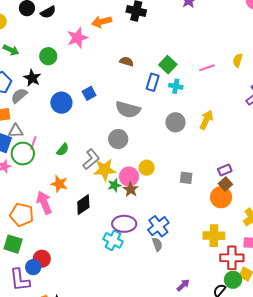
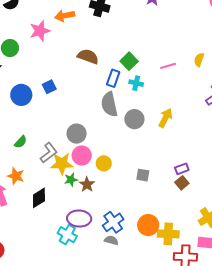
brown semicircle: (127, 62) -> (88, 56), size x1.5
gray semicircle: (128, 110) -> (109, 104), moved, turned 60
pink circle: (129, 177) -> (82, 156), moved
orange circle: (221, 197) -> (148, 225), moved
gray semicircle: (157, 244) -> (111, 240), turned -56

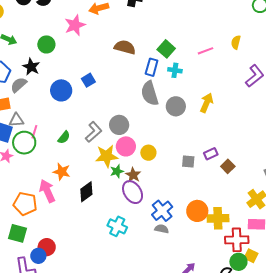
gray L-shape: (49, 153) -> (94, 132), moved
purple rectangle: (182, 169) -> (211, 154), moved
purple ellipse: (79, 219) -> (133, 192), moved, turned 60

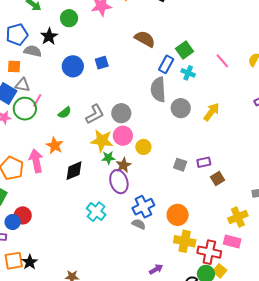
pink line: (205, 51) -> (222, 61), turned 56
gray semicircle: (19, 85) -> (33, 51), turned 42
yellow cross: (218, 218) -> (185, 241), moved

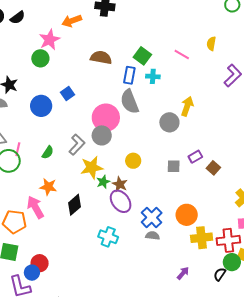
green circle: (69, 18) -> (40, 58), moved
gray circle: (181, 108) -> (169, 122), moved
pink circle: (123, 136) -> (106, 118), moved, size x1.4

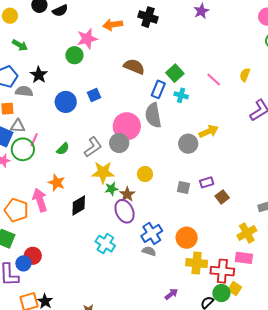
yellow arrow: (187, 106) -> (209, 131), turned 36

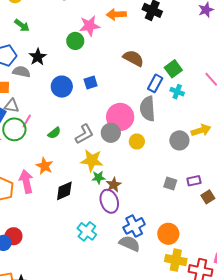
yellow circle: (145, 174) -> (137, 142), moved
gray semicircle: (149, 251) -> (130, 243), size x1.5

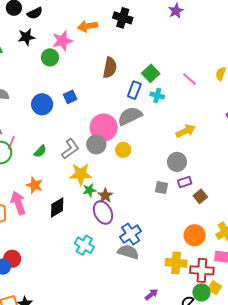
black star: (38, 57) -> (26, 37), moved, turned 30
brown semicircle: (133, 58) -> (110, 68), turned 80
gray semicircle: (148, 109) -> (130, 116), turned 75
gray circle: (179, 140) -> (177, 162), moved
orange circle: (168, 234) -> (195, 235), moved

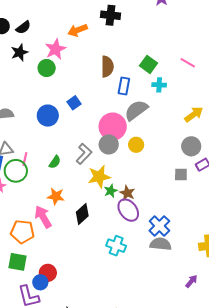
blue rectangle: (134, 90) -> (124, 86), moved

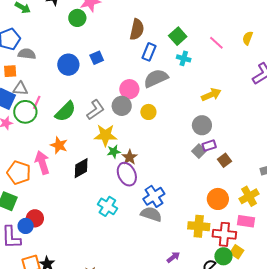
pink circle: (113, 127) -> (129, 89), size x0.7
green semicircle: (55, 162) -> (65, 112), size x1.6
gray square: (181, 174) -> (199, 151), moved, turned 32

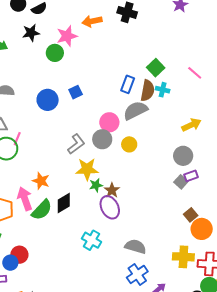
brown semicircle: (137, 29) -> (148, 91), moved
green semicircle: (65, 112) -> (42, 210), moved
brown square: (225, 160) -> (191, 215), moved
blue cross: (154, 196) -> (137, 274), moved

